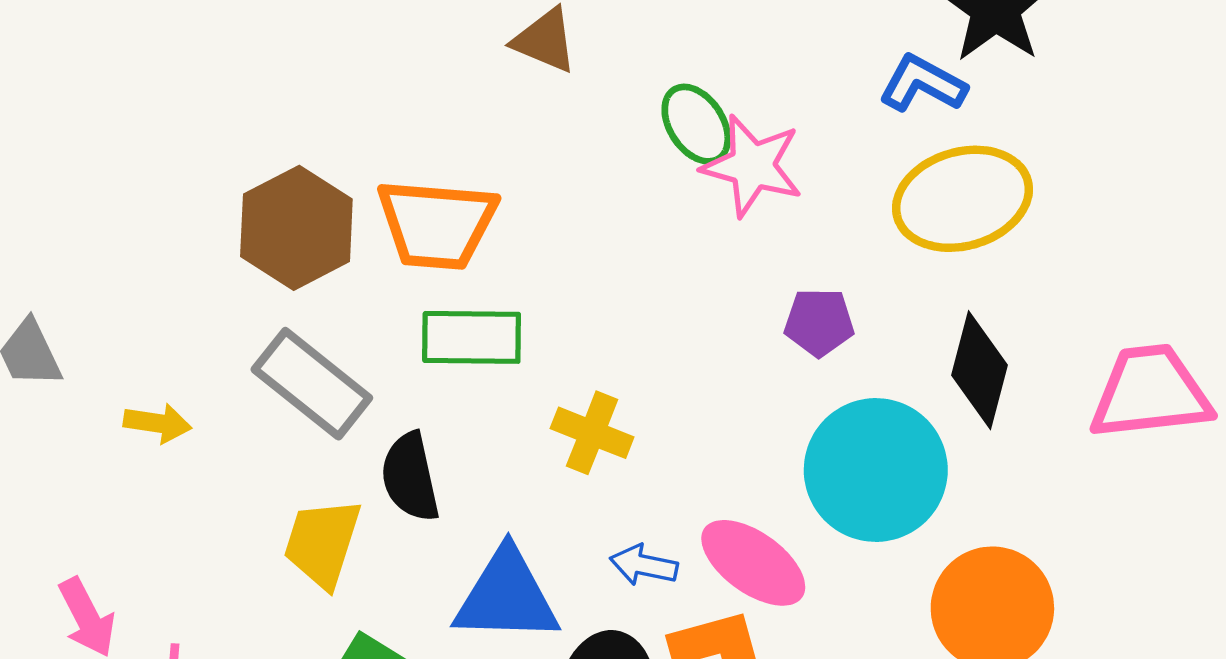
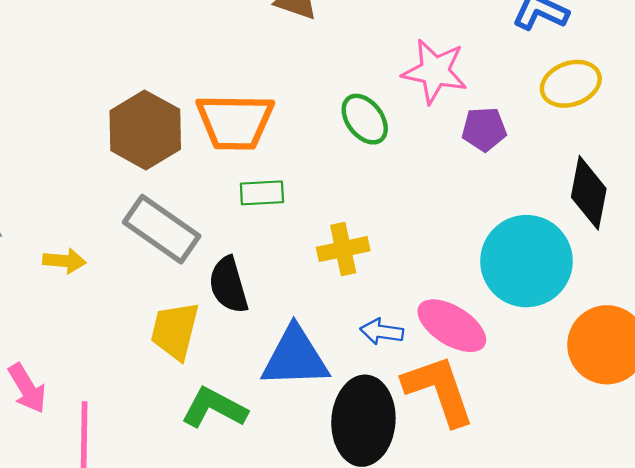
green ellipse: (696, 124) -> (365, 119), moved
yellow ellipse: (962, 199) -> (571, 84), size x0.7
purple pentagon: (819, 322) -> (484, 129), moved
green rectangle: (472, 337) -> (262, 193), size x0.7
yellow cross: (592, 433) -> (343, 249), turned -30

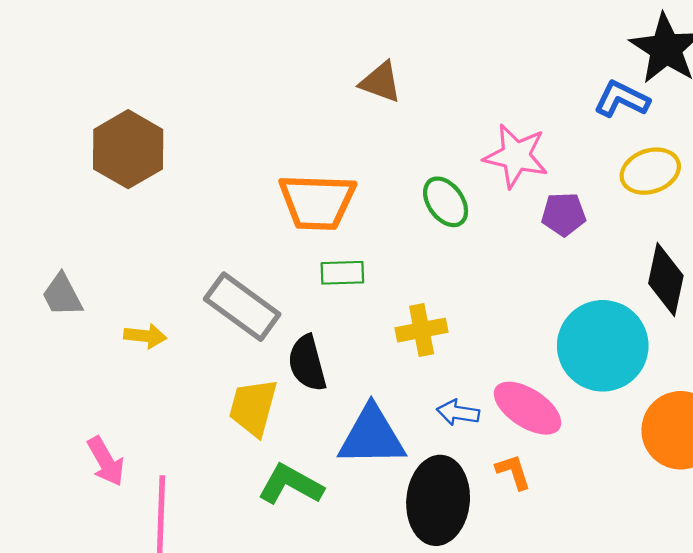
brown hexagon: (145, 130) -> (128, 149), moved
orange L-shape: (439, 390) -> (513, 472), size x0.5

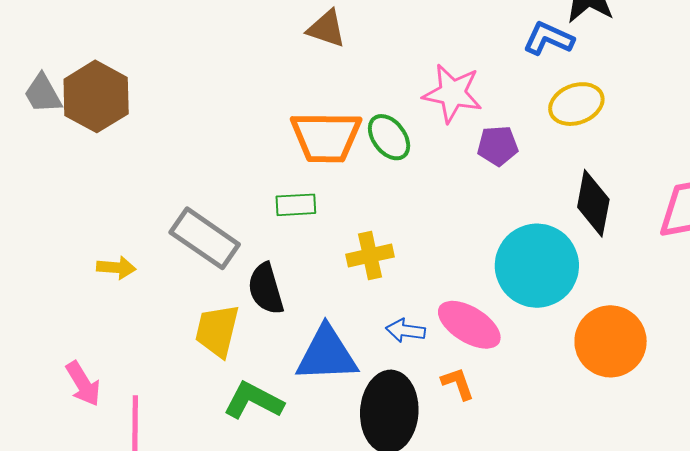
orange trapezoid: (317, 202) -> (326, 137), moved
gray trapezoid: (62, 295) -> (43, 94), moved

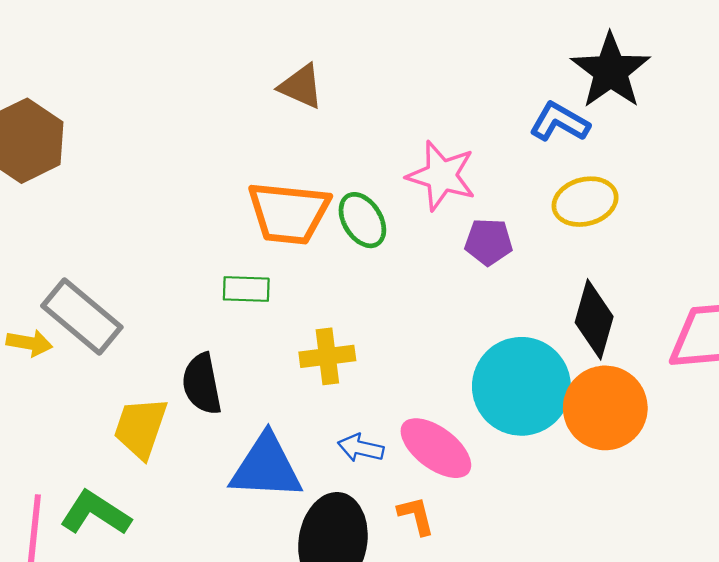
gray rectangle: (205, 238) -> (82, 317), moved
orange circle: (611, 341) -> (605, 408), moved
green L-shape: (253, 401) -> (95, 513), moved

